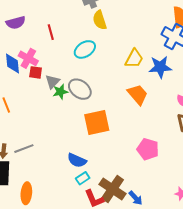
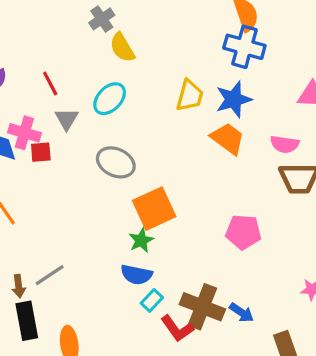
gray triangle: (53, 82) -> (67, 119), moved
green star: (60, 92) -> (141, 240), moved
orange trapezoid: (138, 94) -> (228, 139), moved

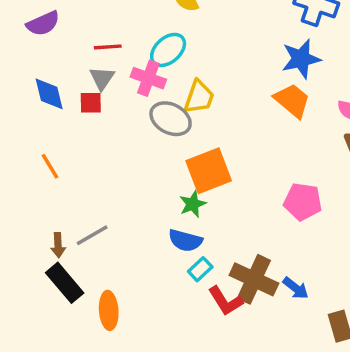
red line: (50, 84) -> (108, 47), moved, turned -70
yellow trapezoid: (190, 96) -> (199, 97), moved
gray triangle: (67, 119) -> (102, 78), moved
pink cross: (24, 133) -> (148, 78), moved
black rectangle: (27, 321) -> (65, 283), turned -33

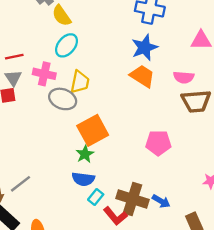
cyan ellipse: (168, 50) -> (67, 45), moved

